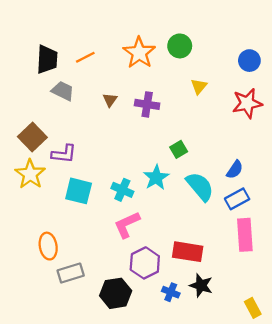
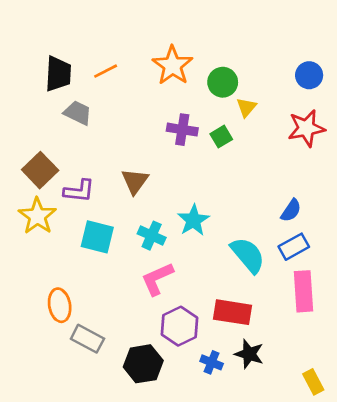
green circle: (180, 46) -> (223, 82), moved
brown triangle: (110, 100) -> (135, 181), moved, size x1.5
green square: (179, 149) -> (221, 137), moved
cyan semicircle: (200, 186) -> (248, 255), moved
gray rectangle: (71, 273) -> (87, 339), turned 45

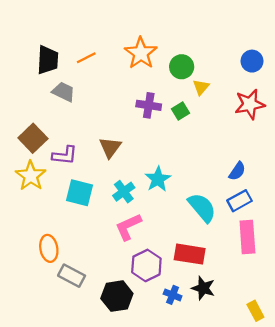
cyan cross: (152, 236) -> (124, 192), turned 30

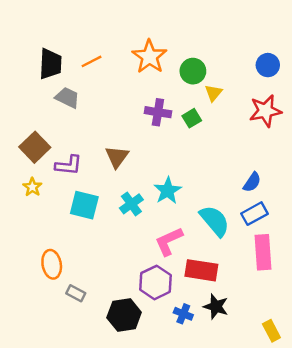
yellow star: (31, 176) -> (32, 187), size x0.6
pink L-shape: (128, 227) -> (169, 241), moved
gray rectangle: (72, 276) -> (76, 293), size x0.7

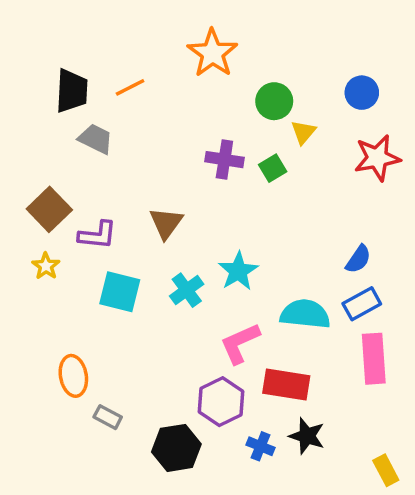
orange star: (149, 57) -> (212, 53), moved
blue circle: (268, 65) -> (362, 93), moved
cyan semicircle: (215, 221) -> (305, 314), turned -44

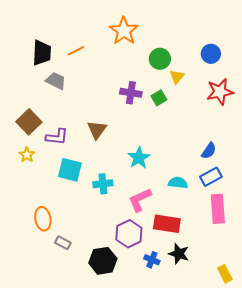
cyan cross: (187, 290) -> (103, 184), moved, turned 30
cyan semicircle: (305, 314) -> (178, 183), size x0.7

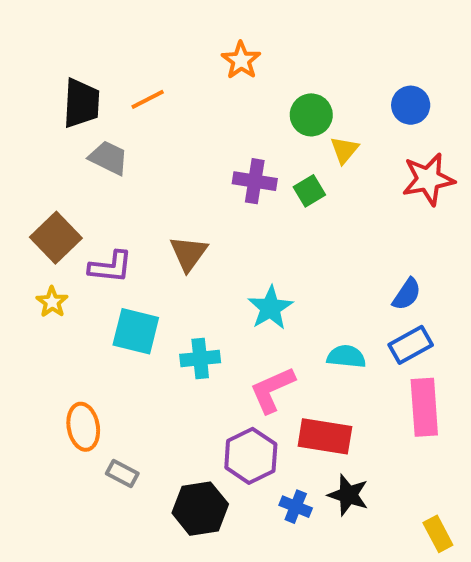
orange star: (124, 31) -> (241, 60), size x0.7

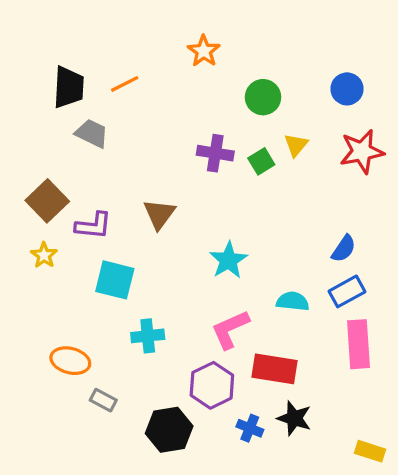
yellow triangle: (344, 150) -> (296, 145), moved
cyan cross: (200, 359) -> (148, 336), moved
orange ellipse: (83, 427) -> (70, 361), turned -66
yellow rectangle: (438, 534) -> (370, 451), turned -44

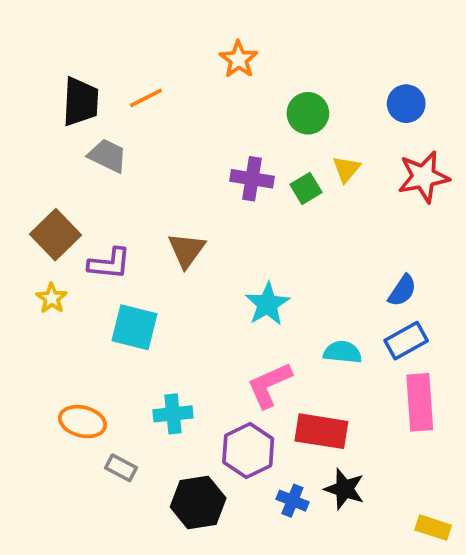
cyan cross: (148, 336) -> (173, 414), moved

